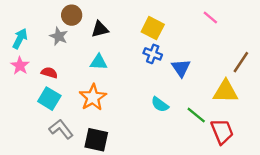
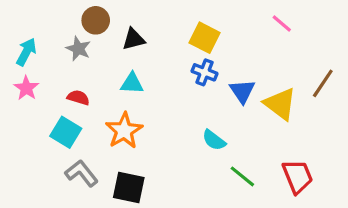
red semicircle: (49, 73) -> (78, 98), moved
yellow triangle: (226, 92) -> (280, 104), moved, turned 36
green line: (196, 115) -> (242, 176), moved

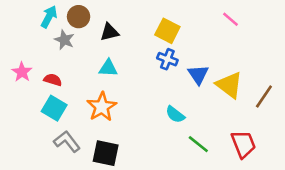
cyan arrow: (26, 52) -> (49, 17), moved
brown line: (323, 83) -> (264, 96), moved
red semicircle: (78, 98) -> (53, 80), moved

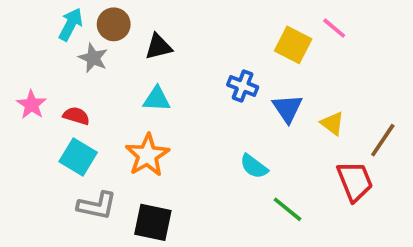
yellow square: (167, 31) -> (293, 45), moved
yellow triangle: (229, 85) -> (332, 123), size x0.6
gray L-shape: (67, 142) -> (97, 206), turned 140
red trapezoid: (243, 144) -> (355, 181), moved

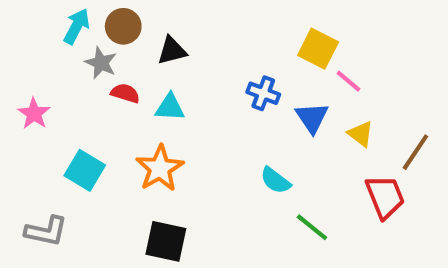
pink line: (334, 28) -> (348, 81), moved
red semicircle: (76, 116) -> (125, 93), moved
gray L-shape: (97, 206) -> (46, 231), moved

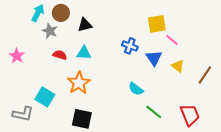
yellow square: (318, 49) -> (157, 24), turned -36
red semicircle: (125, 93) -> (60, 55), moved
cyan square: (85, 170) -> (45, 97), moved
red trapezoid: (385, 197) -> (190, 115), moved

